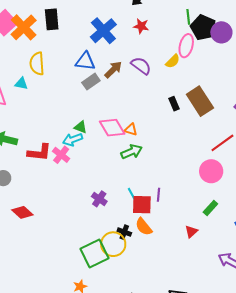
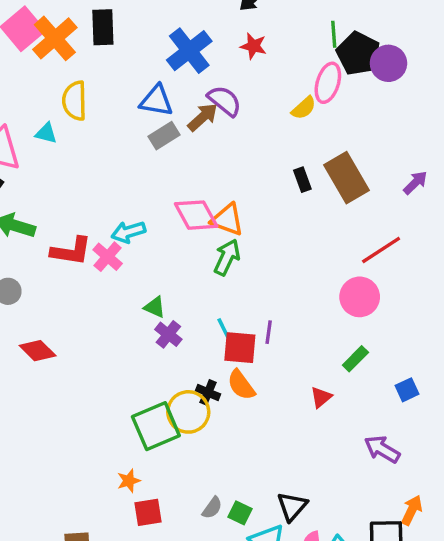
purple semicircle: (141, 66) -> (224, 101), moved
green triangle: (81, 127) -> (155, 307), moved
orange triangle: (131, 129) -> (227, 220), size x1.5
green arrow: (132, 152) -> (227, 257), turned -45

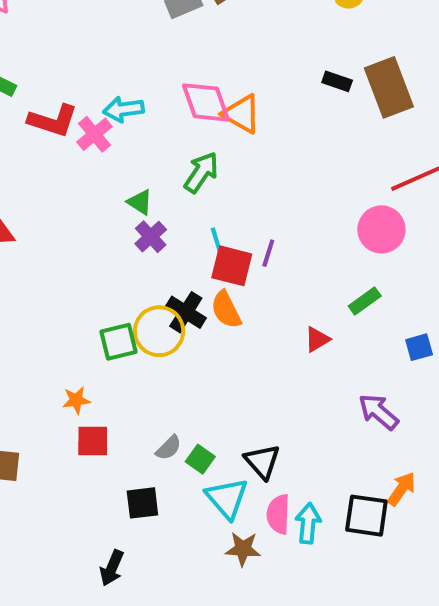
black rectangle: (302, 180) -> (337, 81), turned -60
green arrow: (227, 257) -> (201, 172), moved
black cross: (208, 392) -> (186, 312), size x1.4
green square: (156, 426) -> (119, 342), size x0.7
black triangle: (292, 506) -> (262, 461), turned -32

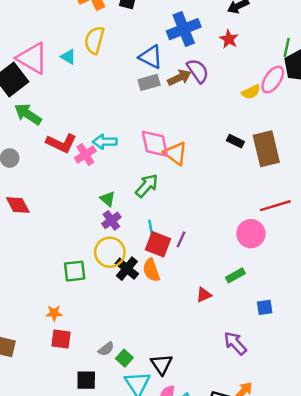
yellow circle: (159, 331) -> (110, 252), moved
green square: (119, 342) -> (75, 271), moved

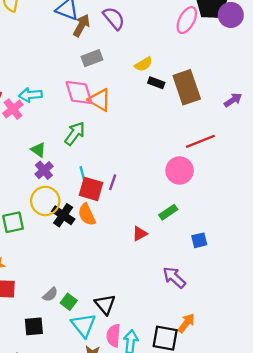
brown arrow: (179, 78) -> (81, 25), moved, turned -30
gray rectangle: (149, 82) -> (92, 58), moved
yellow semicircle: (251, 92) -> (144, 64), moved

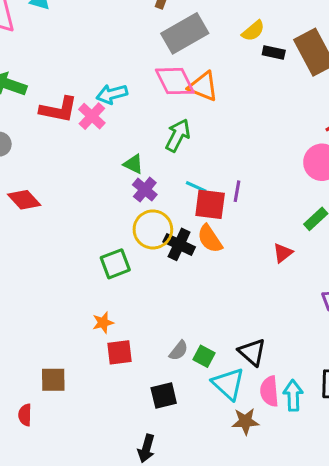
gray rectangle: (92, 58) -> (185, 33), size x1.6
cyan line: (83, 174) -> (196, 187), turned -42

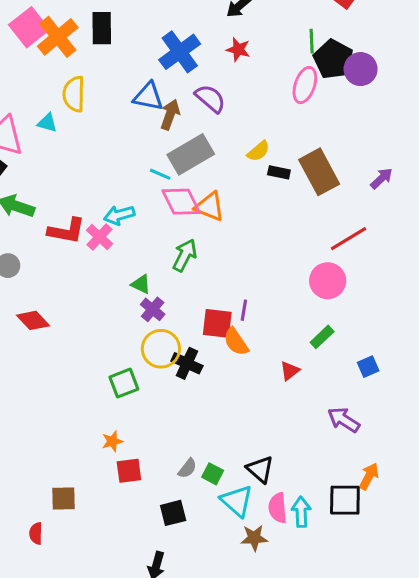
cyan line: (196, 187) -> (160, 174), moved
orange semicircle: (210, 239) -> (236, 342), moved

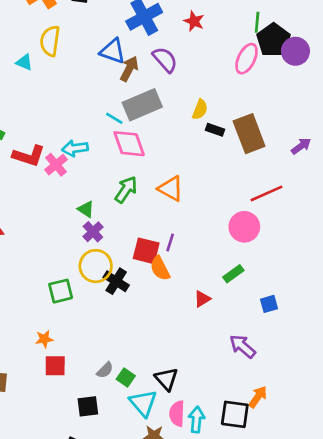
yellow semicircle: (258, 151) -> (200, 109), turned -36
orange triangle: (210, 207) -> (171, 189), moved

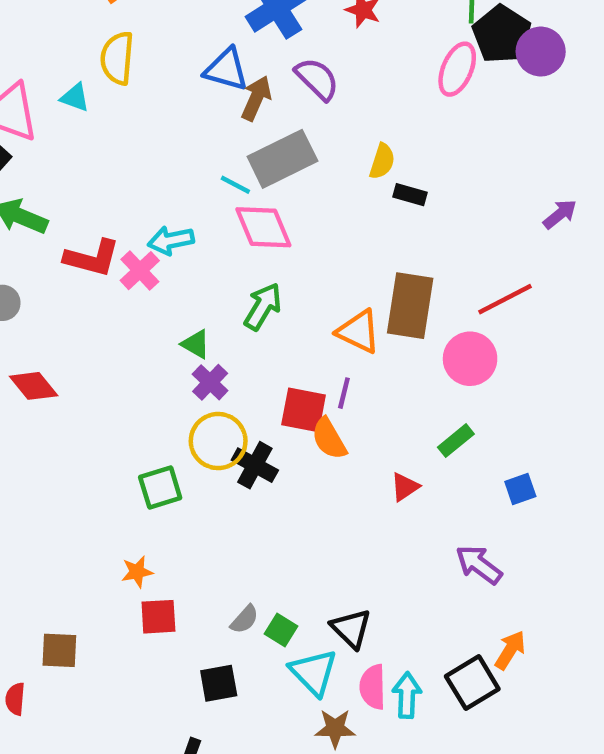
brown rectangle: (249, 134) -> (410, 306), moved, turned 33
orange triangle: (171, 189) -> (359, 332), moved
black square: (235, 414) -> (472, 683), turned -36

